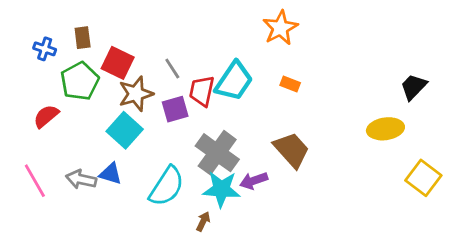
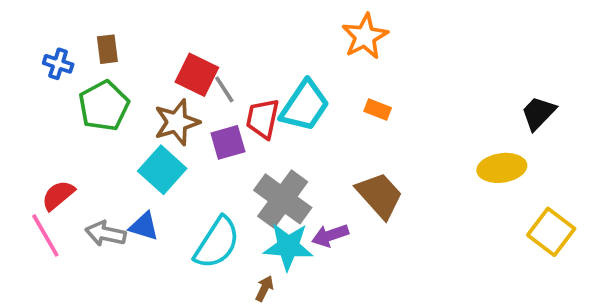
red square: (118, 63) -> (197, 75), moved
red semicircle: (46, 116) -> (58, 195), moved

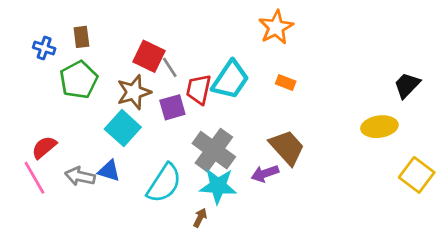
purple arrow: (330, 235) -> (265, 174), moved

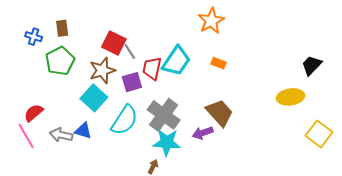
cyan semicircle: (164, 183) -> (124, 120), moved

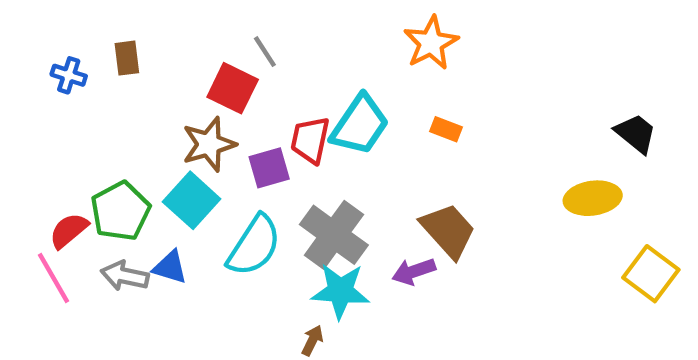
gray line: (130, 51) -> (265, 52), moved
green pentagon: (60, 61) -> (120, 211), moved
black trapezoid: (312, 65) -> (636, 133), turned 85

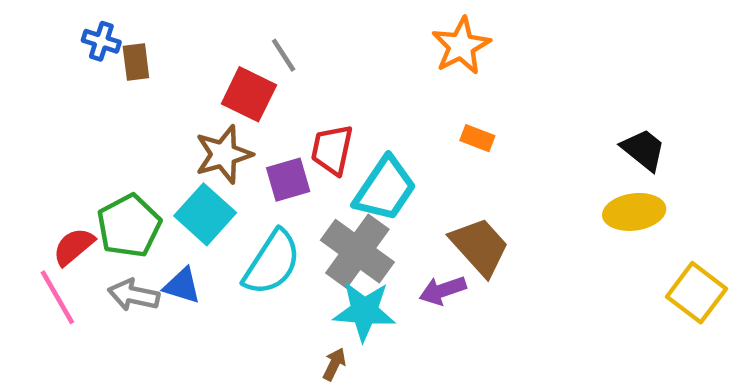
blue cross: (69, 75) -> (101, 41), moved
cyan trapezoid: (360, 125) -> (385, 189), moved
black trapezoid: (636, 133) -> (643, 150), moved

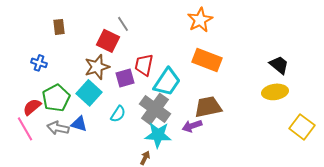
blue cross: (101, 41) -> (39, 63), moved
orange rectangle: (477, 138) -> (207, 60), size x2.0
brown trapezoid: (480, 247) -> (208, 107), turned -60
cyan semicircle: (272, 263) -> (118, 114), size x0.6

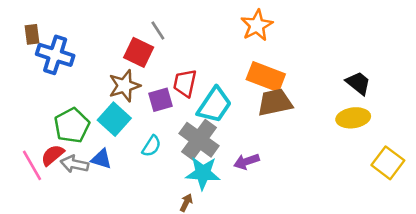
brown rectangle: (59, 27) -> (32, 34), moved
blue cross: (39, 63) -> (55, 55), moved, size x1.8
red semicircle: (32, 107) -> (53, 155), moved
brown trapezoid: (208, 107) -> (275, 102), moved

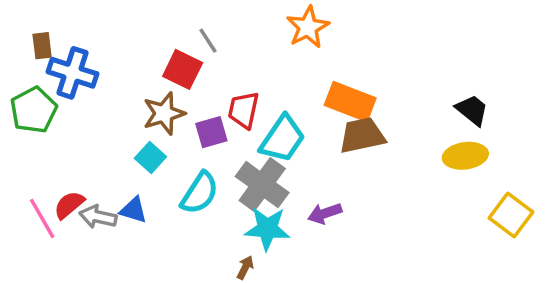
orange star: (257, 25) -> (308, 27), moved
cyan square: (114, 119) -> (150, 157), size x0.7
green pentagon: (72, 126) -> (34, 110), moved
cyan semicircle: (151, 146) -> (200, 193), size x1.5

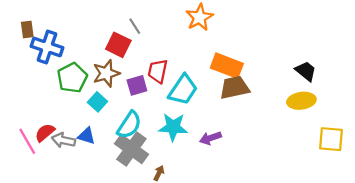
green pentagon: (34, 110) -> (72, 78), moved
gray cross: (262, 185) -> (131, 149), moved
yellow square: (511, 215) -> (331, 139), turned -32
cyan star: (267, 229) -> (173, 127), moved

